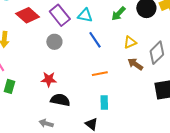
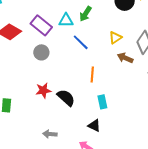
green arrow: (118, 14) -> (85, 14), moved
orange line: (100, 74) -> (92, 75), turned -63
black semicircle: (60, 100) -> (66, 98), moved, turned 42

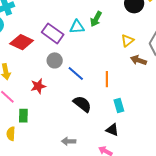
blue line: (81, 42) -> (76, 74), moved
red star: (43, 90) -> (38, 86), moved

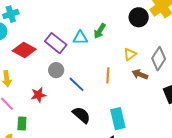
orange line: (107, 79) -> (108, 75), moved
cyan rectangle: (119, 106) -> (118, 119), size x1.5

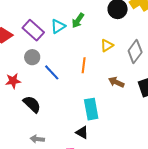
cyan triangle: (80, 38) -> (58, 26), turned -35
brown arrow: (140, 74) -> (116, 82), moved
black semicircle: (81, 115) -> (32, 104), moved

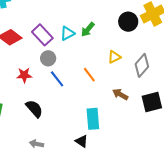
gray circle: (32, 57) -> (48, 58), moved
orange line: (84, 65) -> (89, 75), turned -49
red star: (13, 81) -> (24, 75), moved

